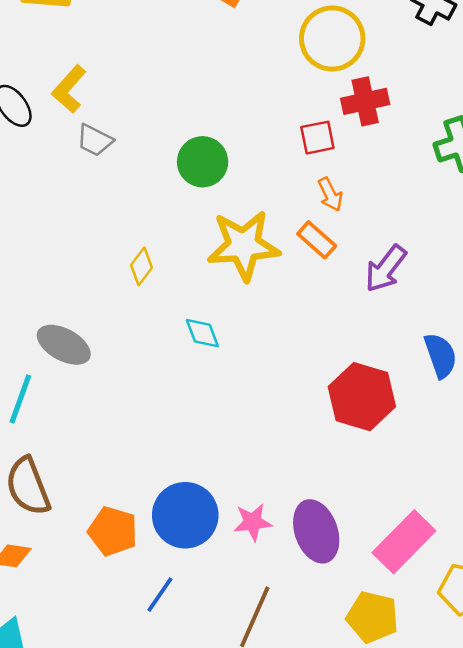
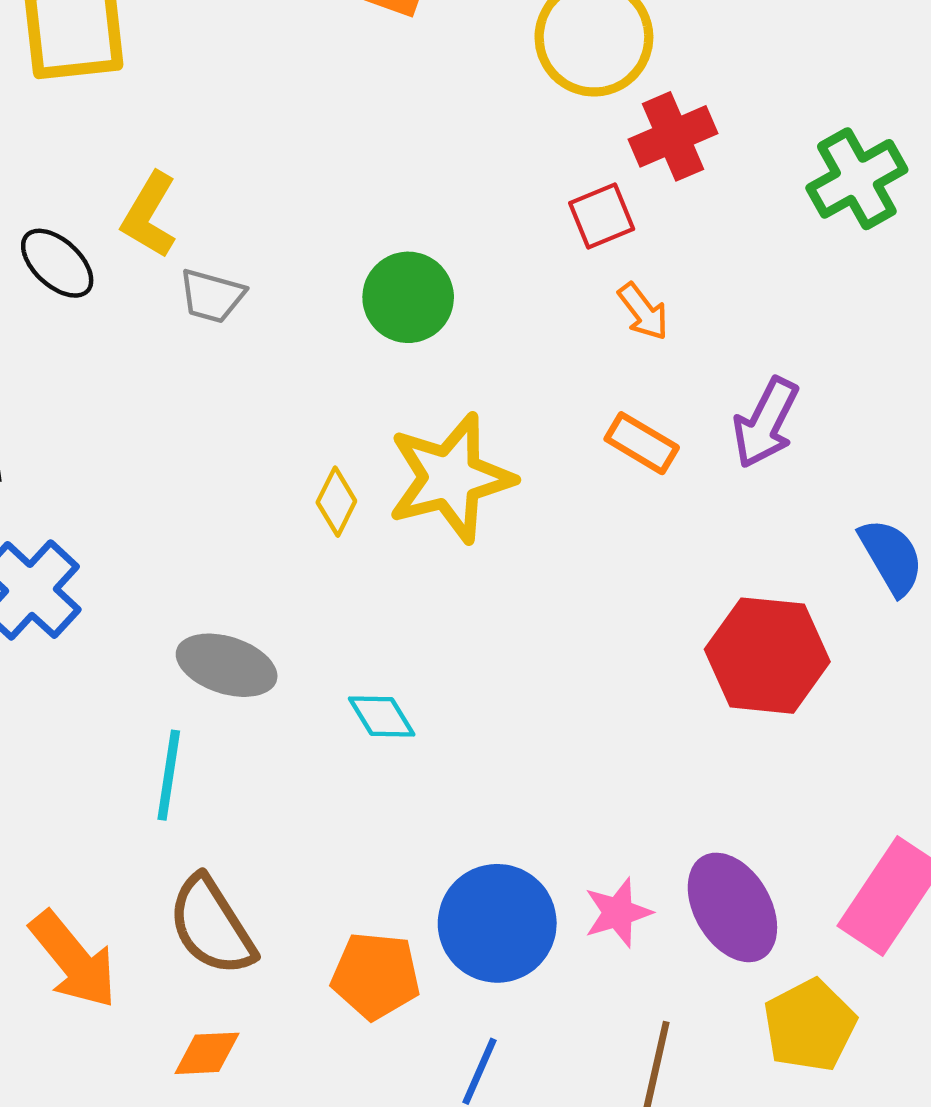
orange rectangle: (317, 240) -> (642, 443), moved
yellow star: (243, 245) -> (451, 478), moved
cyan diamond: (202, 333) -> (382, 716), moved
yellow pentagon: (372, 617) -> (810, 1025), moved, turned -30

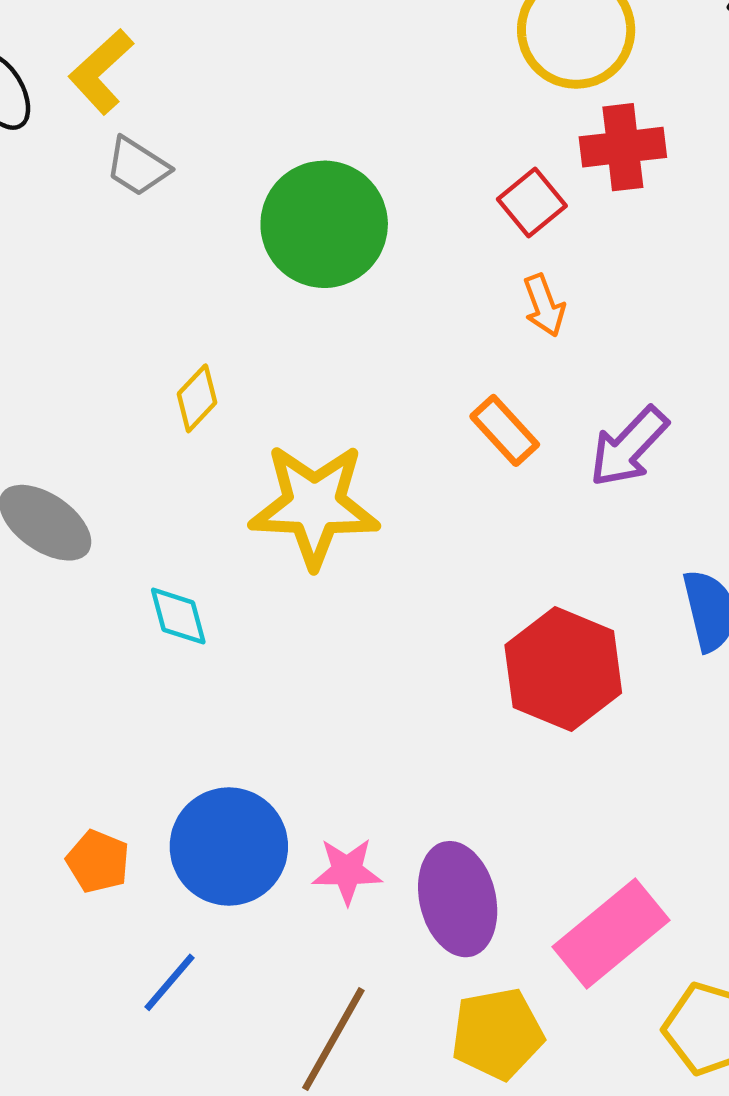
red square: (602, 216) -> (532, 202), turned -34
green circle: (408, 297) -> (324, 224), size x1.4
yellow star: (451, 478) -> (314, 505), moved
orange pentagon: (376, 976) -> (98, 861), size x0.7

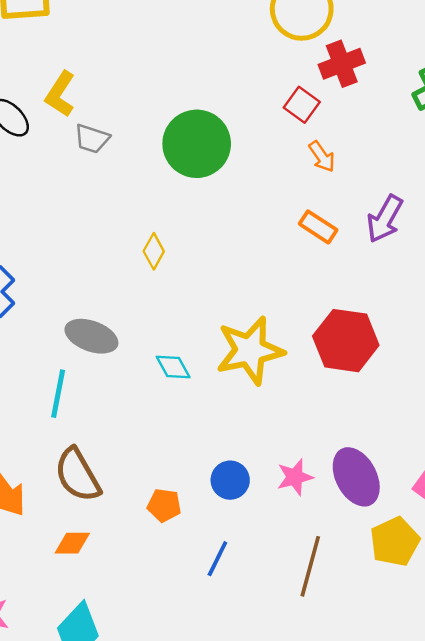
yellow star: (314, 505) -> (250, 350), moved
red hexagon: (563, 669) -> (346, 341), moved
blue circle: (229, 847) -> (230, 480), size x0.6

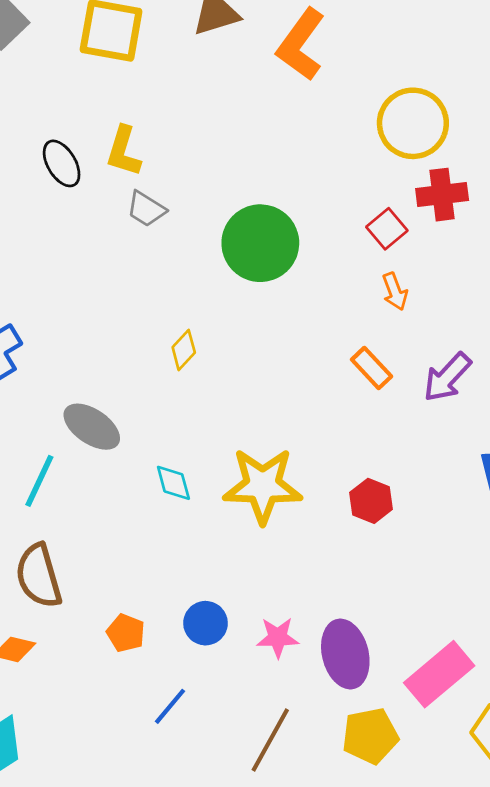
yellow L-shape: (60, 94) -> (123, 151), turned -30
red hexagon: (346, 341) -> (371, 501), size x0.6

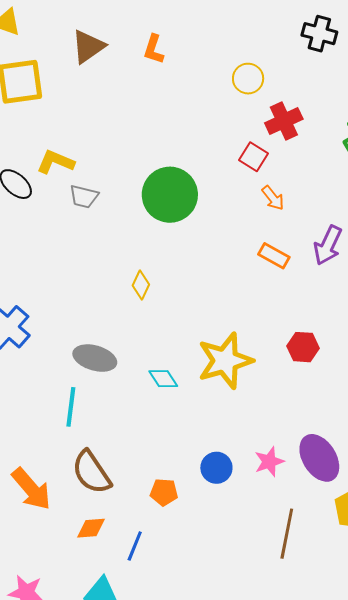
orange L-shape: (301, 45) -> (154, 49), size x0.6
yellow circle: (413, 123) -> (248, 79), size x0.6
yellow L-shape: (123, 151) -> (55, 162), turned 114
blue line: (170, 706) -> (135, 546), moved

